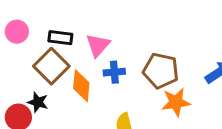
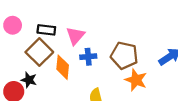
orange star: (176, 102) -> (136, 80), turned 30

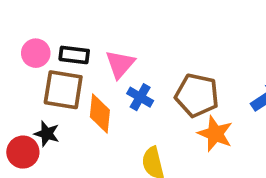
pink circle: (13, 25) -> (36, 53), moved
brown square: (39, 52) -> (63, 90), turned -36
blue cross: (88, 57) -> (140, 97), turned 35

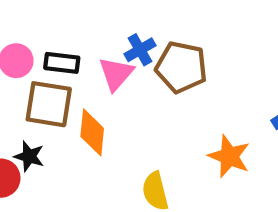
brown pentagon: (197, 95) -> (181, 67), moved
blue cross: (140, 97) -> (140, 50), moved, turned 30

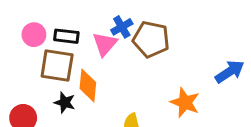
black star: (29, 156) -> (65, 102), moved

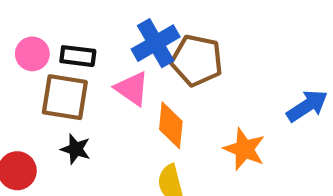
blue cross: (122, 27) -> (156, 43), size x1.5
pink triangle: (105, 44) -> (132, 89), moved, turned -36
orange diamond: (88, 86) -> (171, 125), moved

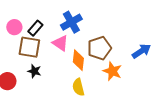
black rectangle: (78, 56) -> (35, 28), turned -56
brown pentagon: (197, 60) -> (99, 48), moved, turned -30

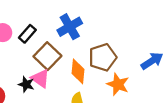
pink triangle: (60, 43) -> (40, 78), moved
brown square: (29, 47) -> (47, 56), moved, turned 35

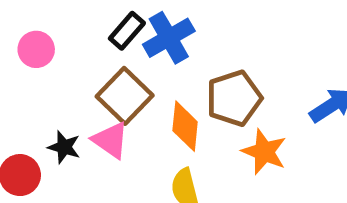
black rectangle: (27, 34) -> (127, 31), moved
black star: (26, 84) -> (64, 147), moved

